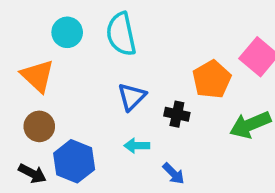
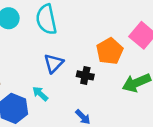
cyan arrow: (137, 146) -> (40, 94), moved, turned 42

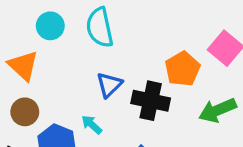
black cross: (85, 75) -> (151, 101), size x1.6

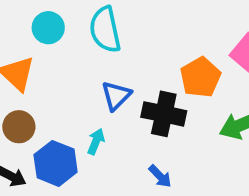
cyan arrow: (92, 125) -> (96, 141), turned 70

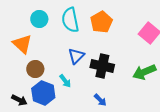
orange pentagon: (200, 77) -> (101, 22), moved
brown circle: (19, 127) -> (35, 69), moved
cyan arrow: (96, 141) -> (65, 81), turned 120

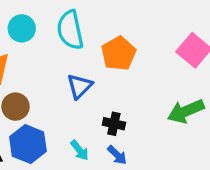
orange pentagon: (101, 22) -> (119, 53), moved
black cross: (102, 66) -> (114, 124), moved, size x0.6
cyan arrow: (65, 81) -> (80, 150), moved

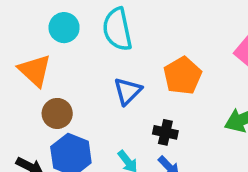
orange pentagon: (119, 53) -> (183, 76), moved

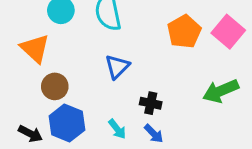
orange pentagon: (183, 76) -> (184, 32), moved

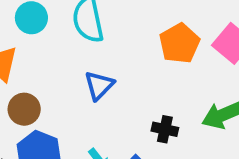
black cross: (151, 103) -> (165, 129), moved

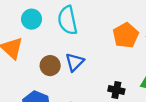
brown circle: (24, 109) -> (50, 66), moved

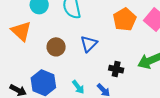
blue triangle: (75, 62) -> (89, 44), moved

